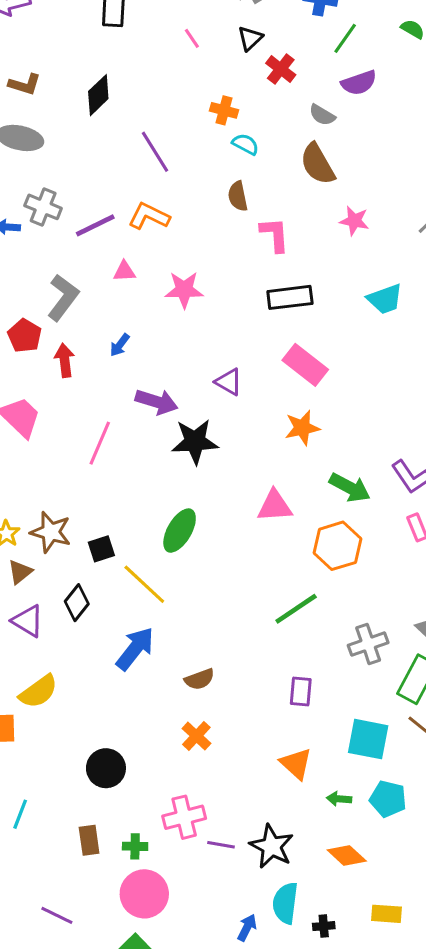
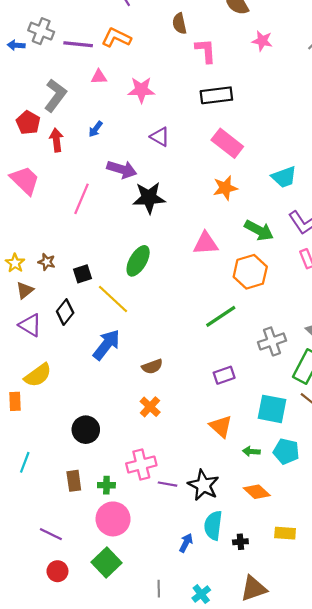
purple line: (95, 225) -> (78, 44), turned 32
cyan trapezoid: (385, 299) -> (284, 177), moved
purple triangle: (229, 382) -> (160, 137), moved
brown star: (51, 532) -> (47, 262), size x0.6
purple rectangle: (301, 692) -> (224, 375), turned 66

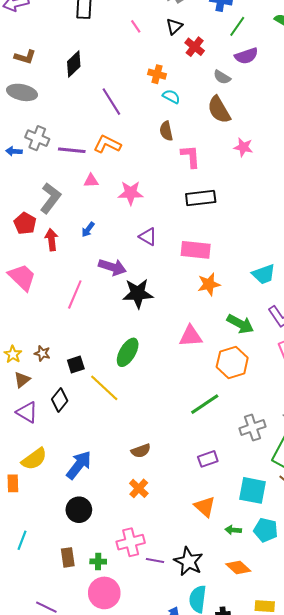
pink rectangle: (227, 143) -> (196, 250), moved, turned -32
blue arrow: (106, 345) -> (79, 465), moved

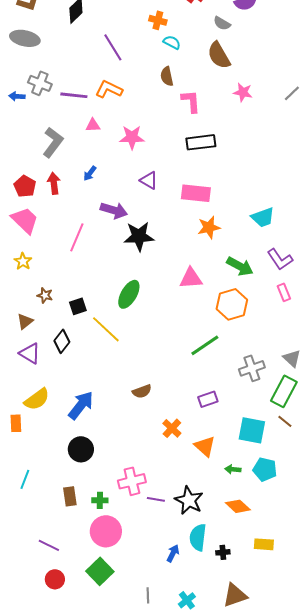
red pentagon: (25, 223) -> (25, 186), moved
yellow star: (13, 354) -> (23, 261), moved
orange cross: (139, 488) -> (172, 428), moved

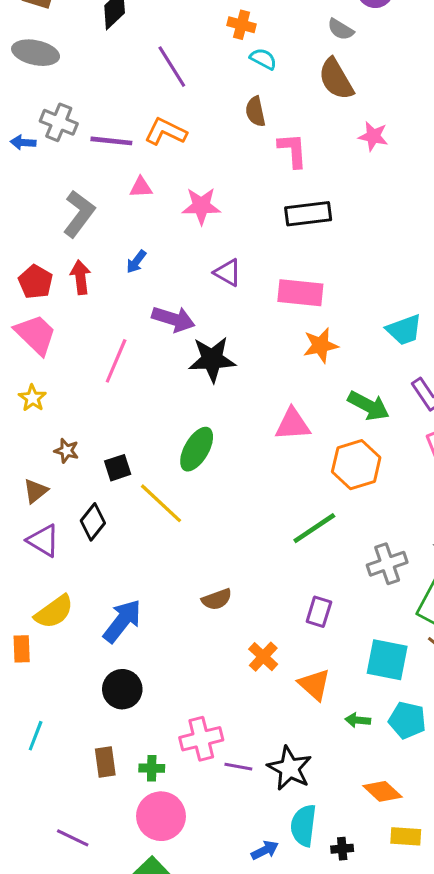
purple rectangle: (208, 399) -> (319, 612), turned -54
orange diamond: (238, 506) -> (382, 791), moved
blue arrow: (173, 553) -> (265, 850), turned 36

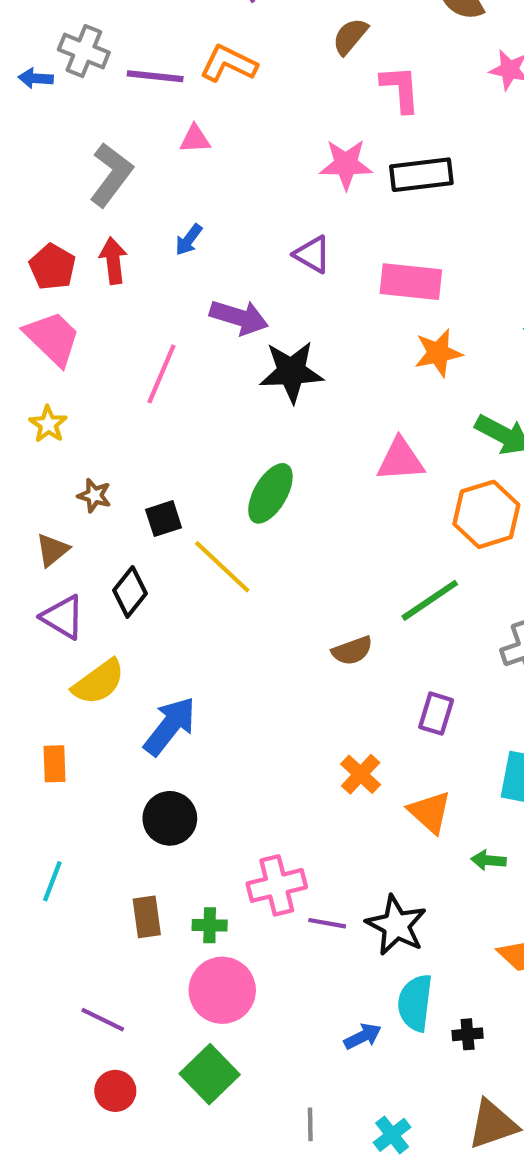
brown semicircle: (255, 111) -> (350, 36), turned 52
pink star: (201, 206) -> (346, 164), moved
brown semicircle: (217, 599) -> (352, 651), moved
yellow semicircle: (54, 612) -> (99, 682), moved
orange rectangle: (22, 649) -> (55, 764), moved

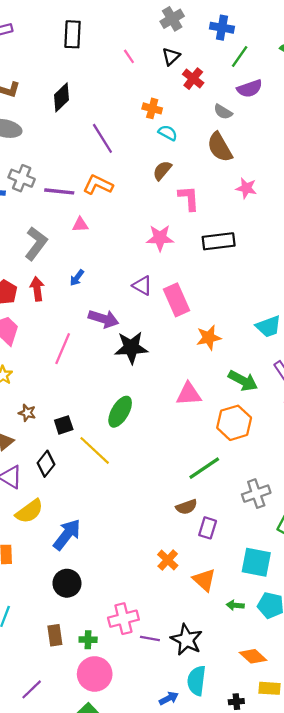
black rectangle: (421, 175) -> (219, 241), moved
pink rectangle: (411, 282) -> (177, 300), moved, turned 60
brown semicircle: (352, 651) -> (187, 507), moved
purple line: (103, 1020) -> (32, 689), turned -70
black cross: (468, 1034) -> (236, 702), moved

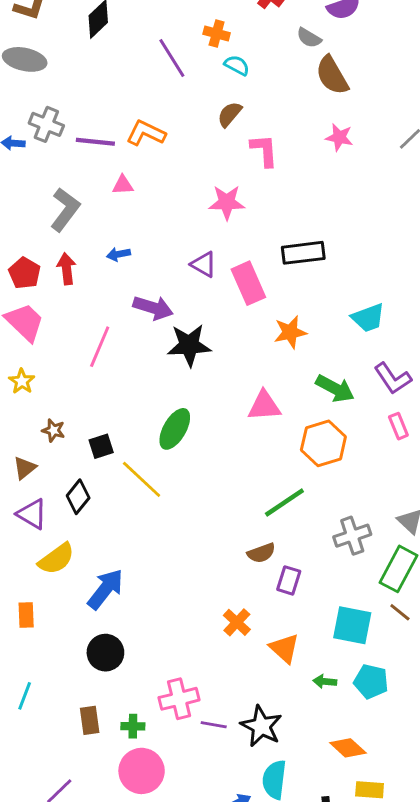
purple line: (102, 138) -> (172, 58), moved
brown semicircle: (220, 147) -> (332, 75), moved
black rectangle: (219, 241) -> (303, 253), moved
blue arrow: (77, 278) -> (118, 254), turned 42

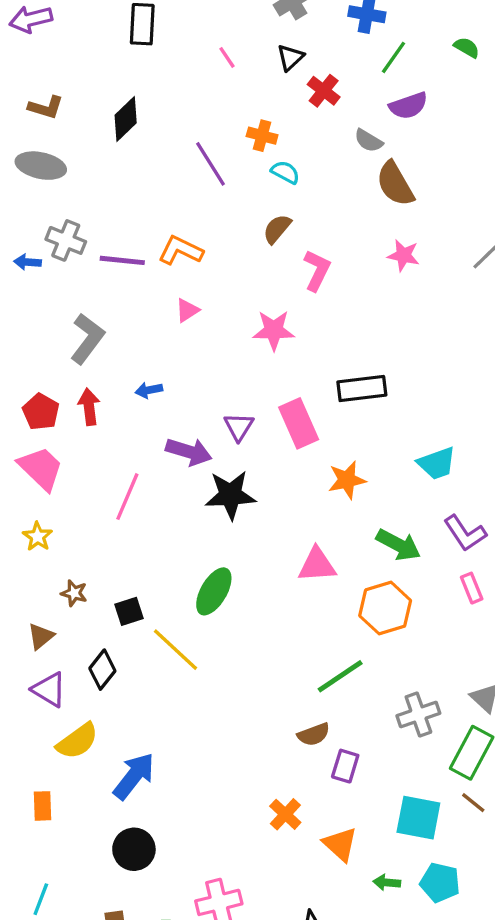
pink L-shape: (264, 150) -> (317, 270), turned 30
pink triangle: (123, 185) -> (187, 310), moved, turned -30
purple triangle: (204, 264) -> (239, 427), moved, turned 32

